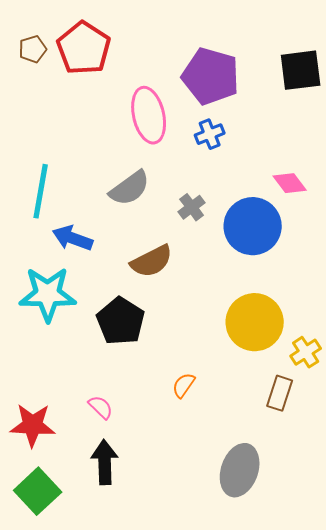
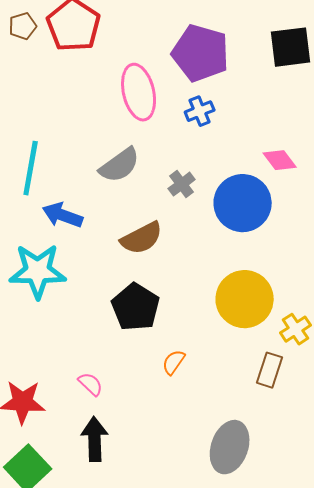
black pentagon: (121, 321) -> (136, 307), moved

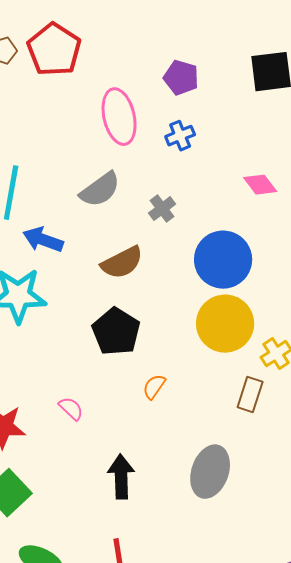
purple pentagon: (201, 53) -> (181, 78), size x0.6
blue circle: (243, 203) -> (223, 260), moved
black arrow: (95, 439) -> (121, 477), moved

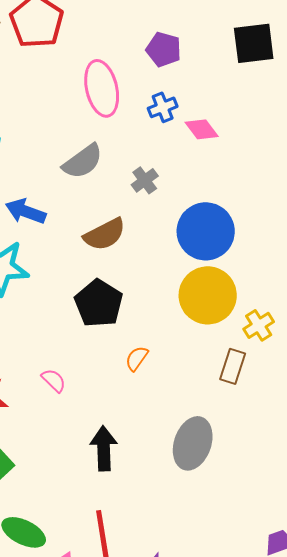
pink diamond: (260, 185) -> (202, 129), moved

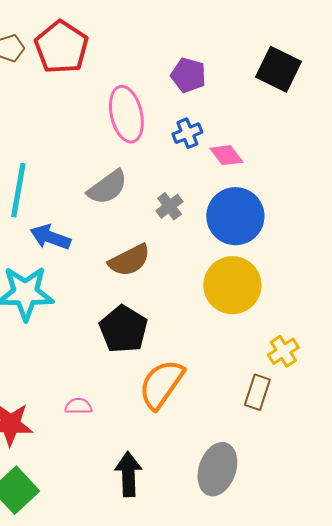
black square: (254, 43) -> (278, 69), turned 33
blue circle: (206, 231) -> (235, 216), moved
yellow circle: (208, 295) -> (232, 285), moved
orange semicircle: (137, 358) -> (161, 384), size x2.0
pink semicircle: (54, 380) -> (78, 406), turned -44

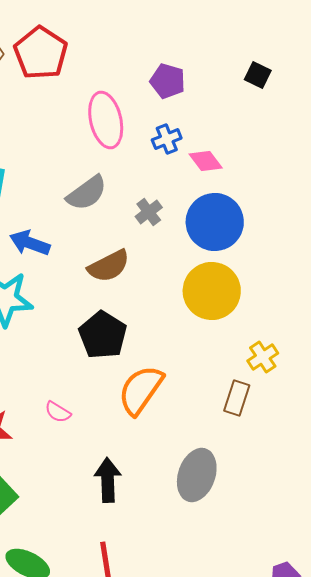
black square: (278, 69) -> (258, 75), size x0.6
pink semicircle: (78, 406) -> (58, 412), turned -148

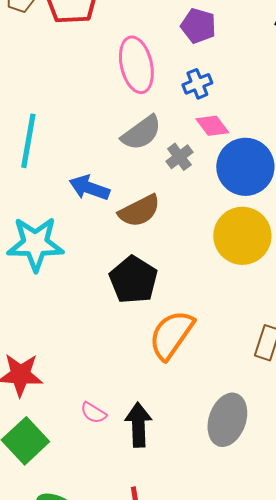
pink diamond: (206, 161) -> (212, 126), moved
gray semicircle: (87, 193) -> (141, 133), moved
blue arrow: (30, 243) -> (89, 188), moved
pink semicircle: (58, 412) -> (93, 413), moved

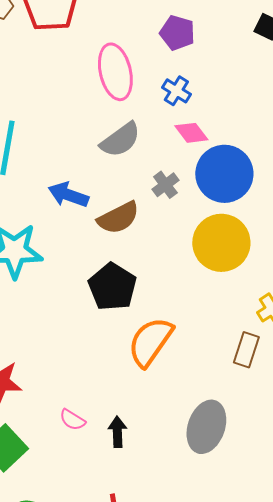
blue cross: (197, 84) -> (176, 91), turned -36
gray cross: (179, 157) -> (165, 185), moved
black arrow: (138, 425) -> (117, 432), size x0.7

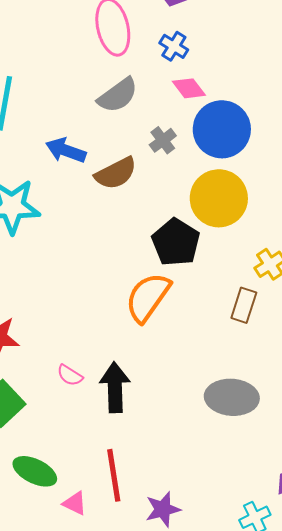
black pentagon: (112, 287) -> (176, 242), moved
gray ellipse: (206, 427) -> (232, 397), moved, turned 75
black arrow: (117, 432) -> (115, 387), size x1.6

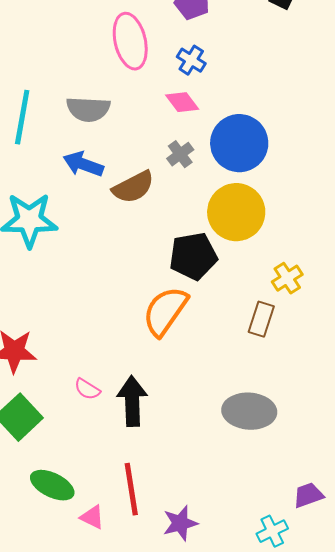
pink diamond: (189, 88) -> (182, 102), moved
gray semicircle: (118, 95) -> (88, 109), moved, turned 39
black pentagon: (176, 242) -> (193, 256), turned 30

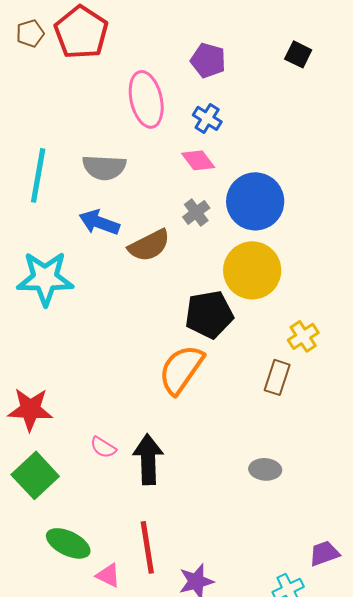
gray ellipse: (249, 411) -> (265, 469), size x0.6

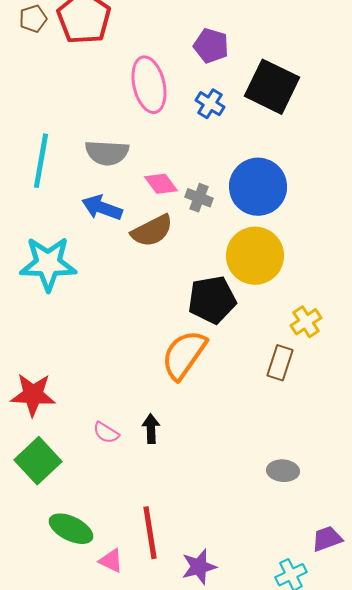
black square: (298, 54) -> (272, 87), moved, size x2.0
pink diamond: (198, 160) -> (161, 184), moved
gray cross: (196, 212) -> (199, 198), turned -32
black arrow: (148, 459) -> (151, 429), moved, size x0.6
gray ellipse: (265, 469) -> (283, 471), moved

